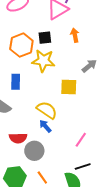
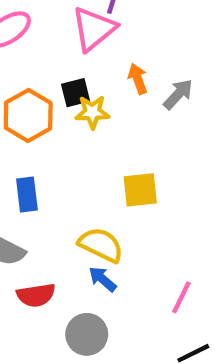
yellow star: (43, 61) -> (92, 112), moved, size x0.7
gray arrow: (89, 66) -> (178, 94), moved
red semicircle: (18, 138) -> (36, 295), moved

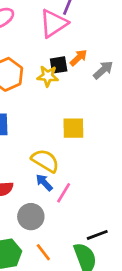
orange arrow: (138, 79) -> (79, 58), turned 60
black square: (76, 93) -> (59, 65), moved
pink line: (181, 297) -> (64, 193), moved

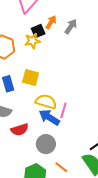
yellow square: (73, 128) -> (31, 78), moved, turned 30
blue arrow: (44, 182) -> (49, 117), size x1.5
pink line: (64, 193) -> (63, 110), moved

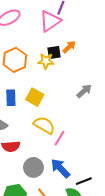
gray arrow: (71, 26) -> (84, 91), moved
blue arrow: (49, 117) -> (60, 168), moved

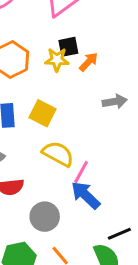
orange arrow: (69, 47) -> (89, 62), moved
gray arrow: (84, 91) -> (115, 102), turned 35
blue arrow: (60, 168) -> (86, 195), moved

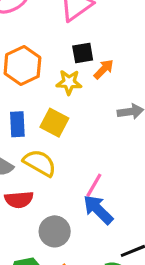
yellow star: (57, 60) -> (69, 82), moved
yellow semicircle: (58, 154) -> (40, 163), moved

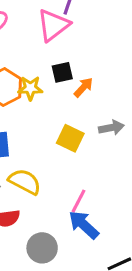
yellow star: (69, 82) -> (30, 88), moved
yellow square: (54, 123) -> (70, 138), moved

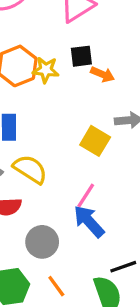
orange arrow: (83, 87) -> (103, 74), turned 65
yellow square: (70, 138) -> (95, 141), moved

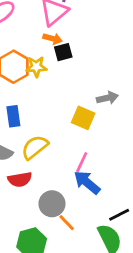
orange arrow: (103, 74) -> (53, 39), moved
yellow semicircle: (30, 169) -> (35, 147), turned -64
orange line: (56, 286) -> (67, 223), moved

